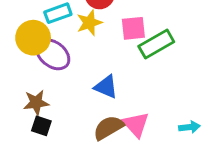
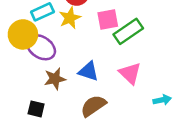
brown star: (36, 103) -> (55, 79), moved
pink triangle: (136, 125) -> (130, 73), moved

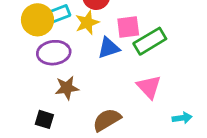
yellow circle: (23, 34) -> (38, 20), moved
purple ellipse: (41, 47) -> (54, 53), turned -44
blue triangle: (88, 71) -> (109, 48), moved, turned -40

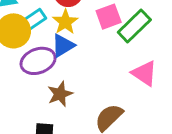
blue triangle: (109, 48) -> (63, 46), moved

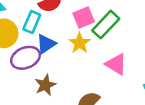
cyan rectangle: (33, 20) -> (32, 22), moved, turned -30
yellow star: (65, 22) -> (80, 43), moved

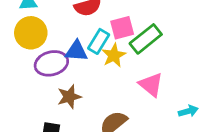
cyan rectangle: (32, 22) -> (99, 41), moved
blue triangle: (46, 44) -> (76, 51), turned 30

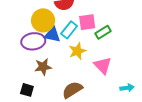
yellow circle: (31, 33) -> (43, 20), moved
green rectangle: (146, 39) -> (103, 32), size x0.7
yellow star: (114, 55) -> (77, 51), moved

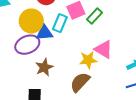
yellow star: (77, 51) -> (88, 60), moved, turned 30

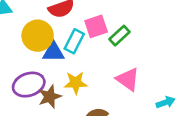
purple ellipse: (27, 45) -> (29, 85), moved
yellow star: (88, 60) -> (76, 83), moved

